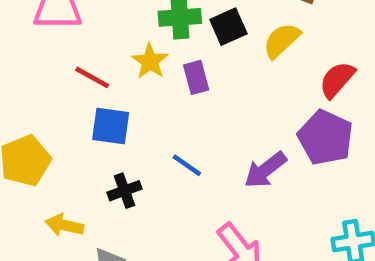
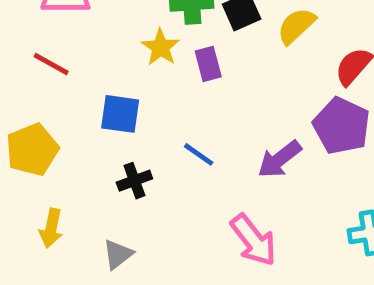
red line: (92, 77) -> (51, 64), moved
yellow arrow: (64, 225) -> (51, 228), moved, turned -90

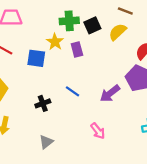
blue square: (120, 114) -> (36, 58), moved
pink arrow: (253, 240) -> (98, 131), size x0.7
gray triangle: (118, 254) -> (46, 142), moved

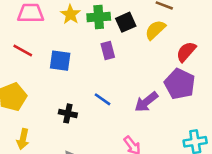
yellow star: (55, 42) -> (70, 14), moved
black cross: (43, 103) -> (68, 113), turned 32

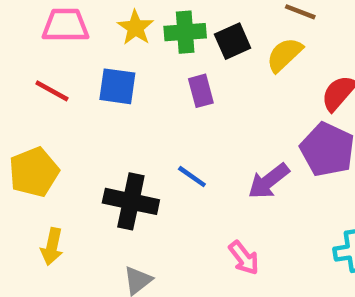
blue square: (60, 61) -> (117, 86), moved
black cross: (68, 113) -> (131, 201), size x1.6

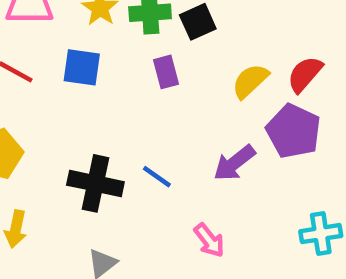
yellow semicircle: (284, 55) -> (250, 81), moved
blue line: (192, 177) -> (157, 177), moved

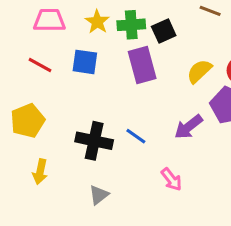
purple rectangle: (166, 72) -> (142, 65), size x1.6

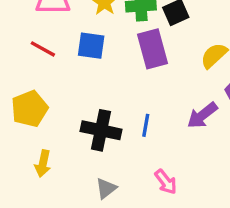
blue line: (136, 136) -> (146, 125), turned 65
pink arrow: (171, 179) -> (166, 182), moved

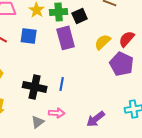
purple arrow: (202, 115) -> (96, 119), moved
pink arrow: (166, 182) -> (57, 113), moved, turned -49

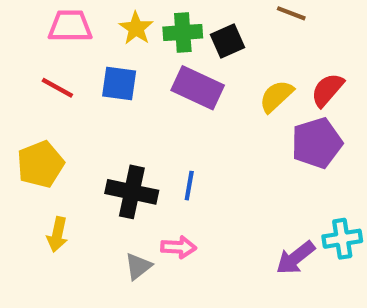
purple rectangle: (66, 38) -> (198, 88), turned -50
purple pentagon: (122, 64) -> (317, 143), turned 30
purple arrow: (96, 119) -> (295, 258), moved

